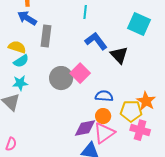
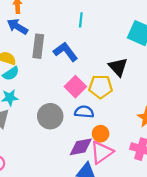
blue L-shape: (96, 41) -> (66, 52), moved
gray circle: (61, 78) -> (50, 116), moved
blue semicircle: (104, 96) -> (84, 112), moved
yellow pentagon: (131, 111) -> (101, 87), moved

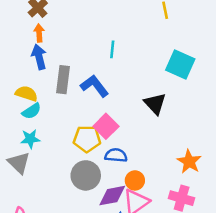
blue arrow: (17, 27) -> (39, 57), turned 45
yellow pentagon: (101, 87) -> (87, 139), moved
gray circle: (50, 116) -> (86, 175), moved

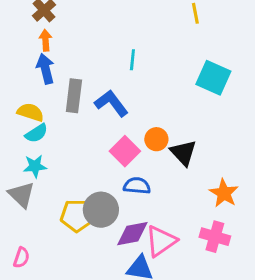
black triangle: (155, 104) -> (183, 153), moved
yellow pentagon: (87, 139) -> (77, 216), moved
orange circle: (135, 180) -> (156, 139), moved

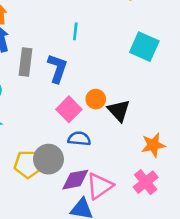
blue L-shape: (111, 103) -> (57, 68), turned 56
orange star: (224, 193) -> (153, 145), turned 30
pink cross: (215, 237) -> (146, 182), turned 35

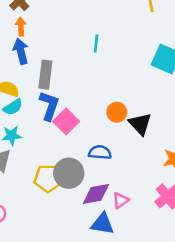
blue L-shape: (57, 68) -> (49, 106), moved
pink square: (69, 109) -> (66, 121), moved
pink triangle: (100, 186) -> (121, 200), size x0.6

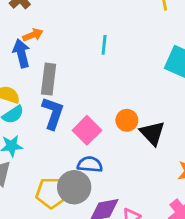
orange arrow: (21, 27) -> (33, 35), moved, turned 72
pink square: (66, 121) -> (87, 130), moved
blue semicircle: (100, 152) -> (90, 164), moved

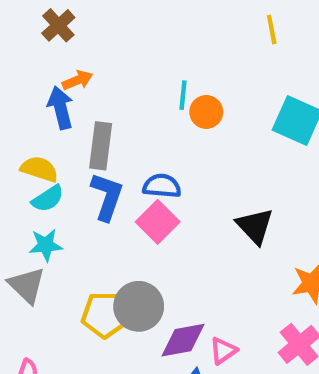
orange circle: (127, 120) -> (206, 112), moved
blue semicircle: (90, 164) -> (162, 186), moved

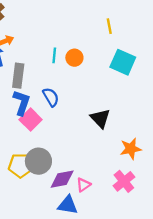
yellow line: (272, 30) -> (109, 26), moved
cyan line: (183, 95) -> (54, 55), moved
blue semicircle: (162, 186) -> (51, 97), turned 54
pink square: (158, 222) -> (31, 120), moved

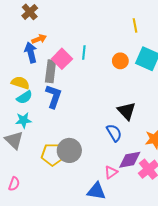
orange circle: (74, 58) -> (120, 61), moved
blue semicircle: (51, 97) -> (114, 133), moved
pink square: (31, 120) -> (62, 59), moved
purple diamond: (62, 179) -> (130, 160), moved

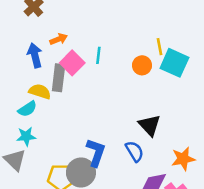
yellow line: (135, 25) -> (159, 47), moved
orange arrow: (39, 39) -> (59, 39), moved
yellow semicircle: (20, 83) -> (40, 92), moved
blue L-shape: (54, 96) -> (96, 153), moved

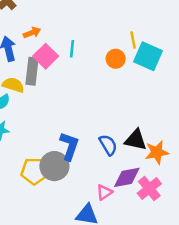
black triangle: (149, 125) -> (136, 140), moved, turned -35

